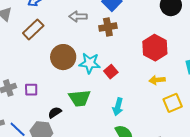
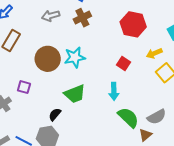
red square: (111, 72) -> (123, 64), moved
yellow arrow: (157, 80) -> (154, 53), moved
purple square: (31, 90) -> (24, 87), moved, turned 32

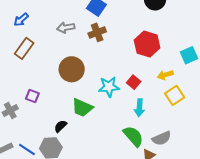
cyan star: (75, 57) -> (109, 87), moved
brown circle: (48, 59) -> (72, 69), moved
cyan arrow: (114, 91) -> (139, 108), moved
green trapezoid: (75, 94) -> (82, 108), turned 40

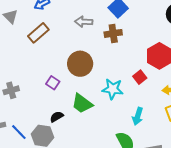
red square: (134, 82) -> (140, 77), moved
purple square: (32, 96) -> (53, 83), moved

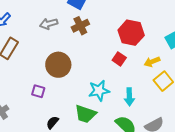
cyan star: (113, 89) -> (99, 91), moved
green trapezoid: (82, 103) -> (86, 114), moved

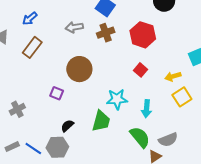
red hexagon: (131, 33) -> (143, 35), moved
green trapezoid: (86, 114) -> (101, 121), turned -100

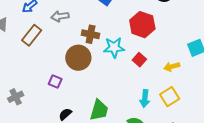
gray arrow: (74, 27) -> (60, 16), moved
brown cross: (106, 33) -> (91, 34), moved, turned 30
yellow square: (182, 97) -> (170, 97), moved
cyan star: (117, 99) -> (114, 48), moved

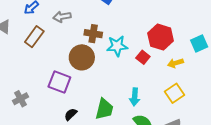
red hexagon: (142, 25) -> (161, 37), moved
purple square: (55, 81) -> (59, 82), size x1.6
cyan arrow: (145, 99) -> (135, 97), moved

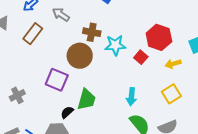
gray arrow: (62, 17) -> (61, 14), turned 42
green trapezoid: (104, 109) -> (87, 99), moved

